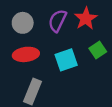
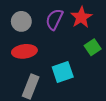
cyan square: (66, 60) -> (63, 72), moved

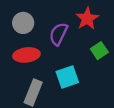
purple semicircle: (54, 19) -> (58, 34), moved

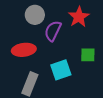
gray circle: (23, 23) -> (35, 15), moved
green square: (99, 51) -> (88, 55), moved, turned 35

